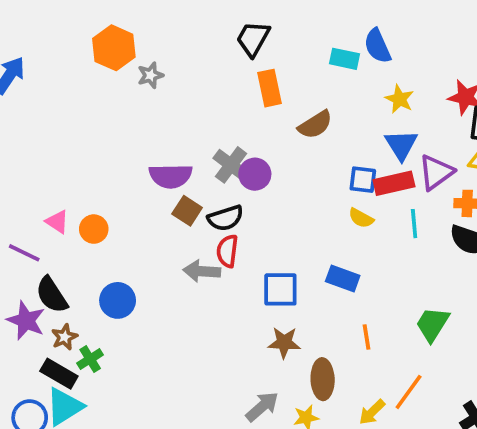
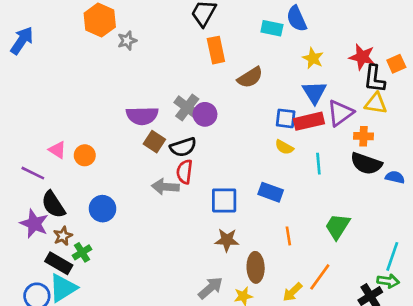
cyan line: (414, 224) -> (318, 164), moved

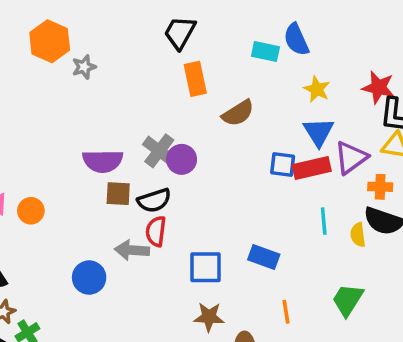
brown square: (154, 142) -> (118, 194), turned -30
yellow semicircle: (284, 147) -> (358, 235), moved, turned 54
blue circle: (103, 209) -> (89, 278), moved

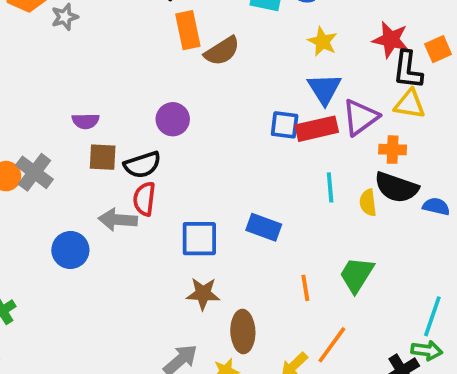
brown semicircle: (238, 113) -> (222, 51), moved
gray cross: (159, 151) -> (34, 172), moved
purple semicircle: (103, 161) -> (86, 121), size x0.6
orange line: (286, 312) -> (305, 288), moved

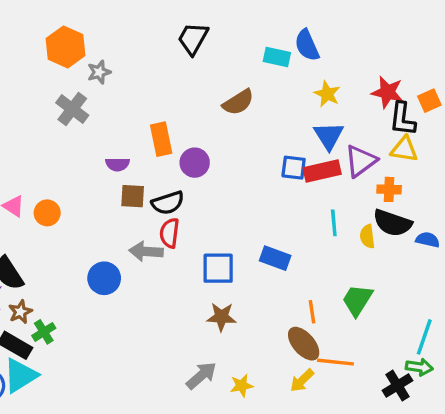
orange rectangle: (188, 30) -> (161, 139), moved
gray cross: (34, 172) -> (72, 109), moved
brown ellipse: (243, 331) -> (304, 344), moved, turned -39
orange line: (332, 345) -> (335, 362), turned 60

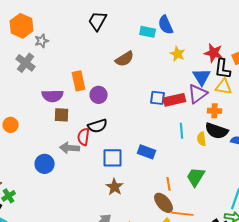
blue triangle: (329, 136) -> (202, 77), moved
purple semicircle: (118, 164) -> (53, 96), size x1.5
black semicircle: (168, 203) -> (98, 126), moved
brown star: (221, 317) -> (115, 187), turned 30

